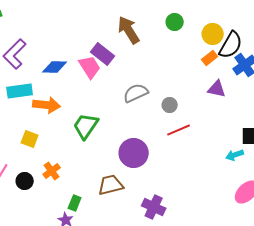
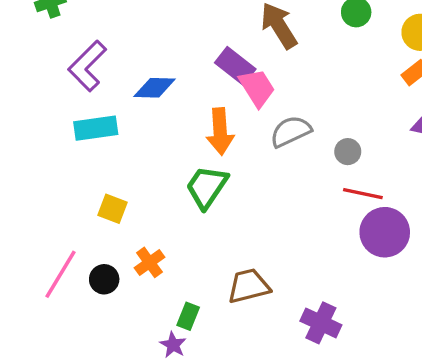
pink trapezoid: (90, 67) -> (257, 88), moved
orange arrow: (47, 105) -> (220, 131), moved, turned 80
red line: (179, 130) -> (363, 194), turned 35
purple circle: (134, 153) -> (385, 232), moved

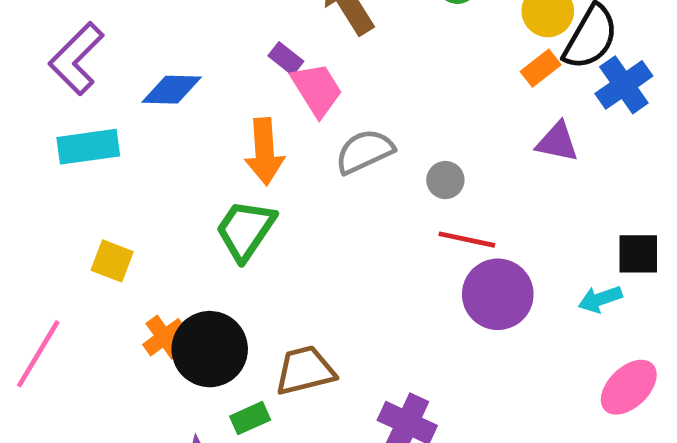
purple rectangle: (235, 66) -> (286, 59), size x0.6
black circle: (104, 279) -> (210, 349), moved, size x1.8
green rectangle: (188, 316) -> (250, 418), moved, turned 44

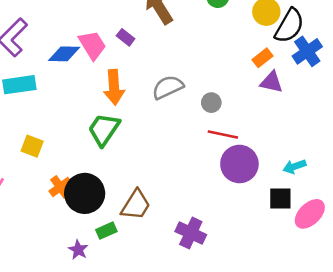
orange rectangle: (541, 68) -> (262, 58), moved
pink trapezoid: (317, 90) -> (92, 45), moved
black square: (638, 254) -> (280, 199), moved
brown trapezoid: (305, 370) -> (136, 205), turned 136

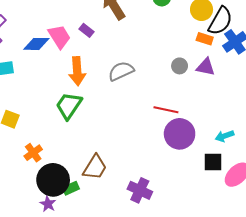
orange rectangle: (262, 58) -> (205, 39), moved, turned 56
gray circle: (211, 103) -> (180, 66), moved
black circle: (85, 193) -> (53, 180), moved

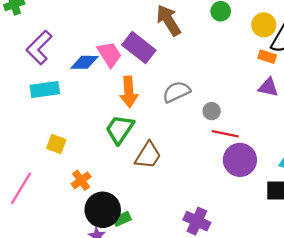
purple rectangle: (87, 30) -> (139, 48), size x2.0
gray circle: (180, 66) -> (212, 111), moved
brown trapezoid: (95, 167) -> (148, 155), moved

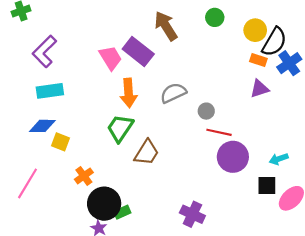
blue diamond: (85, 62) -> (42, 126), moved
purple triangle: (268, 87) -> (259, 89), turned -30

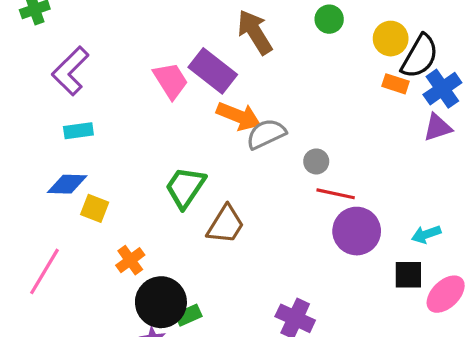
purple triangle: (259, 89) -> (438, 127), moved
cyan rectangle: (50, 91) -> (78, 131), size x0.7
orange arrow: (129, 93) -> (239, 116), moved, turned -64

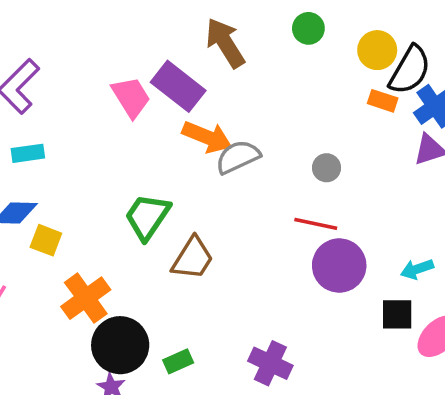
gray circle: (316, 161) -> (327, 168), moved
orange cross: (130, 260) -> (86, 298), size x1.5
green rectangle: (188, 315) -> (178, 361), moved

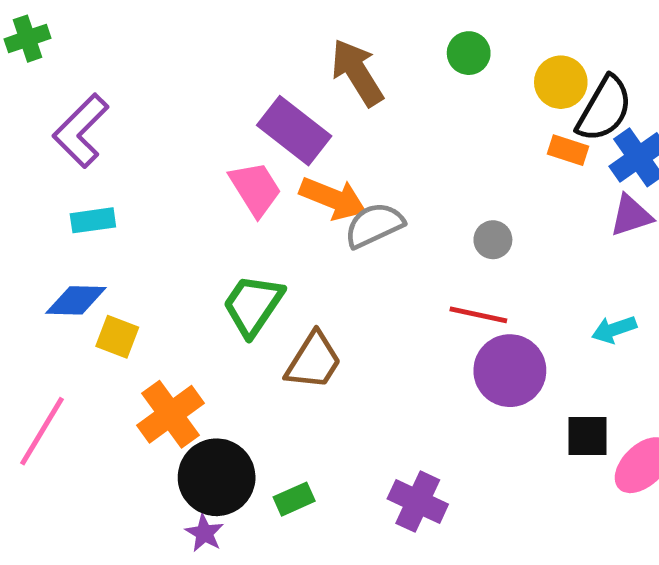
pink trapezoid: (131, 97) -> (255, 189), moved
cyan arrow: (417, 269) -> (614, 329), moved

